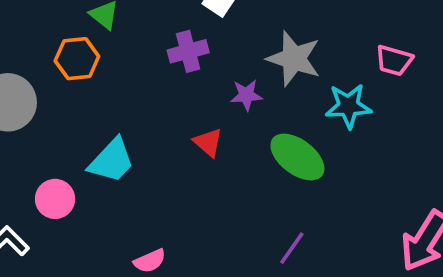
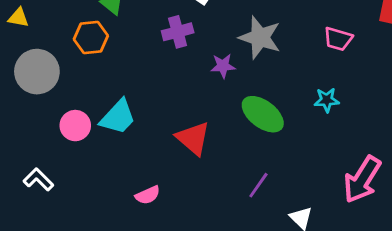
cyan star: (348, 106) -> (327, 100), moved, size x0.7
red triangle: (208, 142) -> (193, 138), moved, size x1.5
pink circle: (55, 199) -> (75, 126), moved

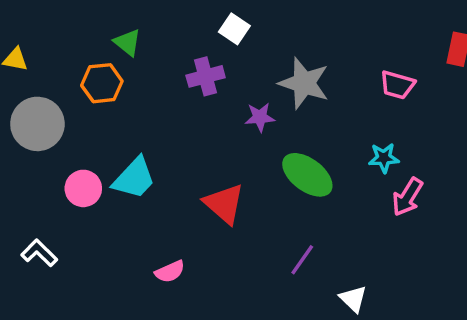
pink arrow: (362, 180) -> (408, 197), moved, size x0.7

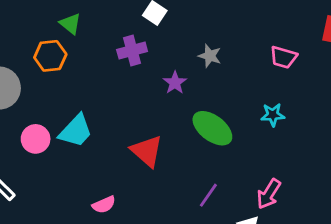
gray star: (304, 83) -> (210, 56), size x0.6
purple star: (260, 117) -> (175, 83), turned -30
pink arrow: (408, 197) -> (269, 194), moved

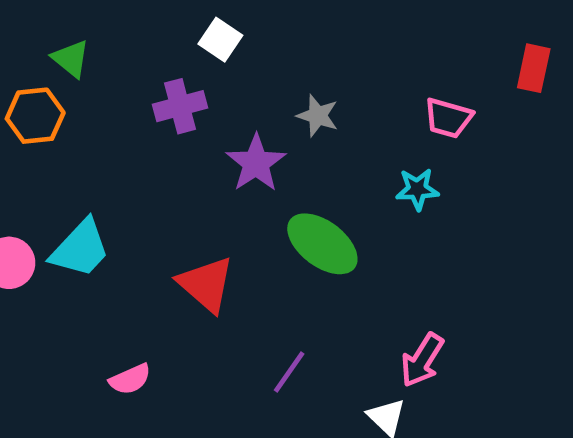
purple star: (175, 83) -> (256, 163), size x1.4
cyan star: (273, 115) -> (417, 189), moved
purple line: (208, 195) -> (289, 372), moved

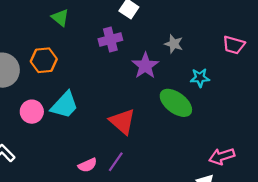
orange hexagon: (35, 116) -> (44, 60), moved
cyan star: (417, 189) -> (200, 78), moved
pink arrow: (422, 360) -> (222, 156), turned 40
purple line: (289, 372) -> (116, 162), moved

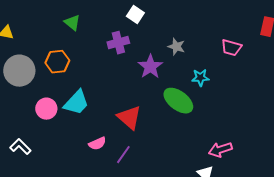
pink semicircle: (87, 165) -> (97, 144), moved

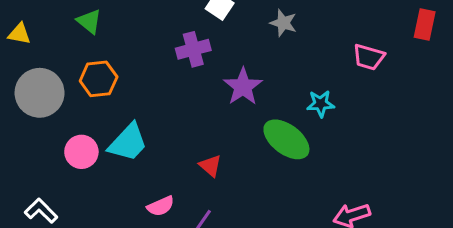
green triangle: (72, 23) -> (89, 21), moved
gray star: (176, 47) -> (283, 23), moved
red triangle: (129, 118) -> (210, 166), size x0.6

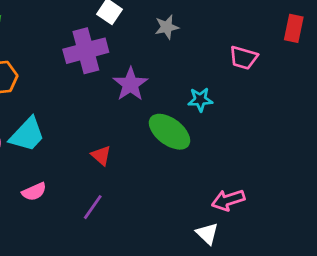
gray star: (283, 23) -> (167, 27), turned -30
purple cross: (193, 49) -> (86, 51), size x1.4
pink semicircle: (161, 206) -> (34, 192), moved

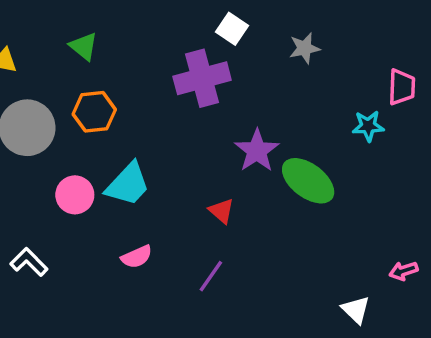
pink trapezoid: (243, 58) -> (402, 87), turned -104
purple star: (130, 84) -> (257, 151), moved
cyan star: (200, 100) -> (368, 126), moved
pink arrow: (228, 200) -> (404, 271), moved, size x0.7

